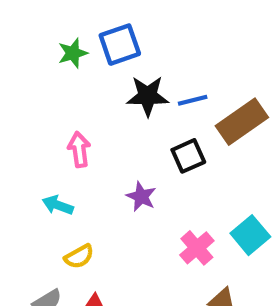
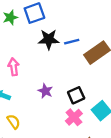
black square: (188, 156) -> (76, 95), moved
yellow semicircle: (79, 256) -> (14, 122), turned -96

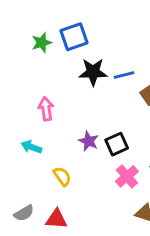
black square: (76, 95) -> (117, 144), moved
yellow semicircle: (14, 122) -> (62, 176), moved

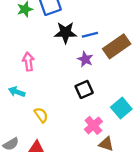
purple star: (89, 141) -> (85, 59), moved
pink cross: (127, 176) -> (93, 125), moved

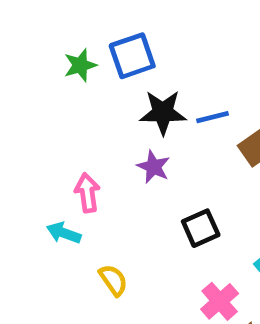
purple star: (85, 59) -> (153, 167), moved
pink arrow: (28, 62) -> (87, 193), moved

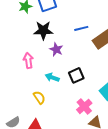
black star: (163, 112) -> (43, 30), moved
cyan arrow: (64, 233) -> (52, 77), moved

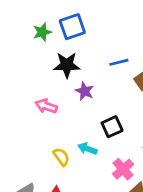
pink arrow: (28, 60) -> (46, 106), turned -63
cyan arrow: (52, 77) -> (87, 149), moved

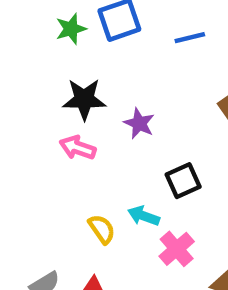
blue line: (119, 62) -> (190, 38), moved
black star: (67, 65) -> (84, 99), moved
pink cross: (123, 169) -> (177, 249), moved

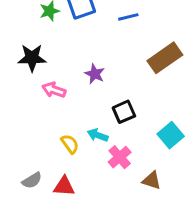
black star: (84, 99) -> (32, 58), moved

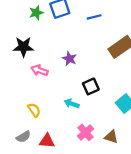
yellow semicircle: (70, 144) -> (34, 110), moved
pink cross: (120, 157) -> (85, 132), moved

